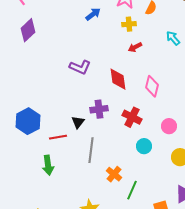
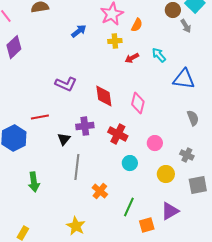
red arrow: (135, 47) -> (132, 58), moved
red line: (58, 137) -> (40, 117), moved
green line: (132, 190) -> (129, 207), moved

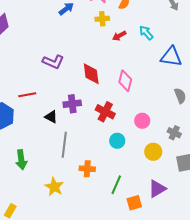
black triangle: (64, 139) -> (51, 117), turned -40
orange cross: (100, 191) -> (87, 169), turned -35
yellow star: (76, 226) -> (54, 187), moved

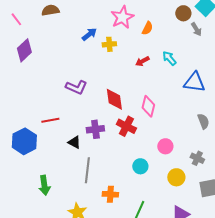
yellow cross: (102, 19) -> (109, 44), moved
red cross: (105, 112) -> (126, 126), moved

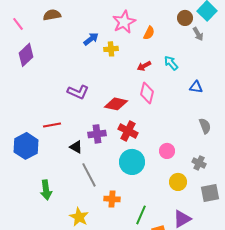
blue triangle: (194, 82) -> (196, 87), size x0.6
red diamond: (114, 99) -> (116, 104), turned -70
pink diamond: (148, 106) -> (147, 93), moved
cyan circle: (140, 166) -> (132, 162), moved, size x1.6
gray line: (87, 170) -> (89, 175), turned -35

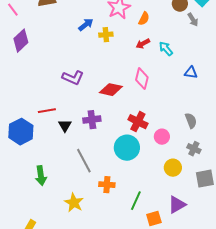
red arrow: (144, 66) -> (143, 44), moved
gray semicircle: (205, 126) -> (191, 121), moved
red cross: (128, 131) -> (138, 122), moved
black triangle: (76, 147) -> (65, 126), moved, turned 32

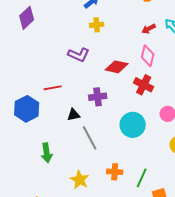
yellow cross: (106, 35) -> (97, 25), moved
red arrow: (143, 44) -> (149, 29), moved
red cross: (138, 122) -> (144, 85), moved
black triangle: (65, 126) -> (74, 115), moved, turned 48
orange cross: (107, 185) -> (115, 172), moved

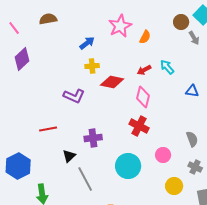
red diamond: (117, 67) -> (112, 82), moved
blue hexagon: (27, 109) -> (18, 166), moved
black triangle: (74, 115) -> (69, 156), turned -32

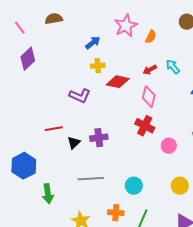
pink circle: (163, 155) -> (169, 146), moved
black triangle: (69, 156) -> (74, 143), moved
cyan circle: (128, 166) -> (134, 186), moved, size x0.7
gray line: (85, 179) -> (91, 179), turned -65

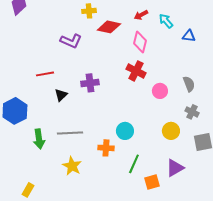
cyan arrow: (173, 67) -> (166, 21), moved
black triangle: (74, 143) -> (61, 95), moved
gray line: (91, 179) -> (70, 133), moved
orange cross: (116, 213) -> (106, 148), moved

